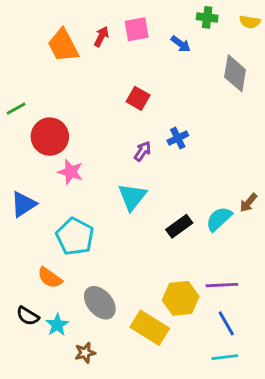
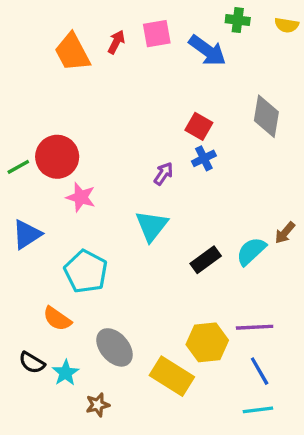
blue arrow: (181, 44) -> (207, 50), size x1.6
gray diamond: (235, 73) -> (266, 116), moved
red square: (138, 98) -> (199, 126), moved
green line: (16, 109) -> (18, 167), moved

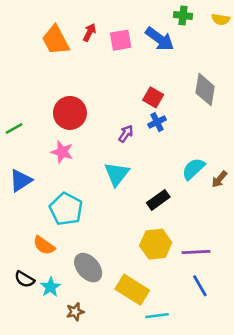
pink square: (157, 34) -> (121, 40), moved
red circle: (57, 157) -> (70, 113), moved
cyan semicircle: (251, 251) -> (193, 169), moved
yellow hexagon: (207, 342) -> (156, 244), moved
cyan line: (258, 410) -> (157, 316), moved

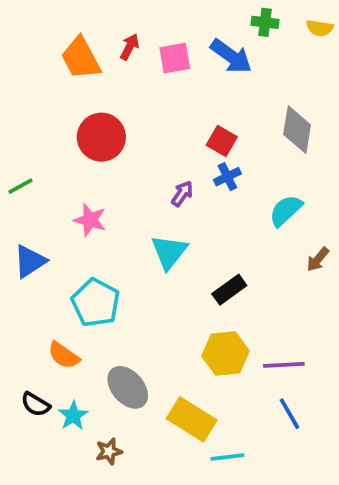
red circle: (70, 113) -> (101, 137), moved
cyan semicircle: (193, 169) -> (286, 211), moved

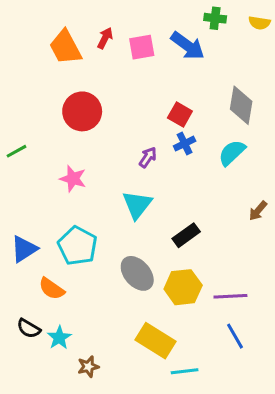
cyan semicircle: (286, 211) -> (232, 153), moved
blue triangle: (30, 261) -> (24, 249), moved
gray ellipse: (128, 387) -> (137, 273), moved

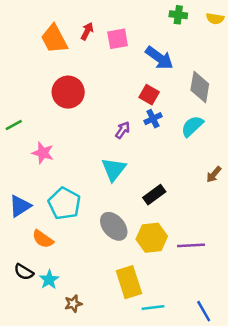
blue arrow: (188, 46) -> (159, 58), moved
pink star: (73, 179) -> (43, 153), moved
blue line: (235, 336) -> (204, 311), moved
yellow rectangle: (156, 341) -> (129, 282), turned 40

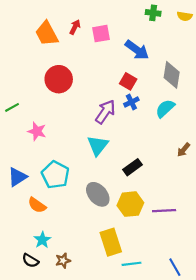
purple arrow: (123, 130) -> (105, 112), size x1.6
black semicircle: (24, 272) -> (30, 261), moved

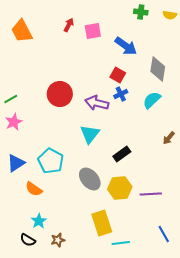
orange trapezoid: (47, 34) -> (22, 31), moved
red circle: (59, 79) -> (60, 94), moved
purple arrow: (105, 112) -> (97, 103), turned -110
pink star: (37, 131) -> (14, 122), moved, turned 30
blue line: (175, 267) -> (164, 234), moved

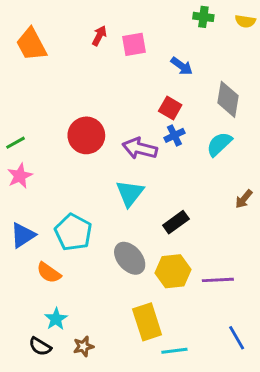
blue arrow: (126, 46) -> (182, 66), size x0.7

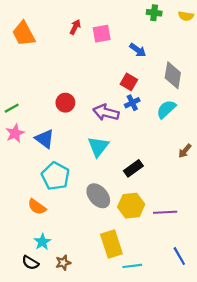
red circle: (86, 135) -> (65, 103), size x0.7
blue triangle: (23, 235) -> (45, 139), moved, turned -50

